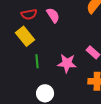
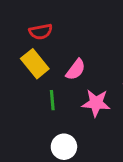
pink semicircle: (53, 15) -> (76, 70), moved, turned 70

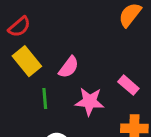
red semicircle: (41, 32) -> (19, 27), moved, turned -30

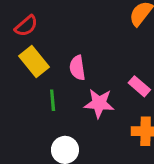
pink semicircle: (69, 67) -> (77, 68), turned 135

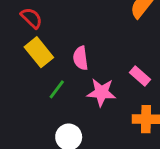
red semicircle: (26, 26) -> (31, 18), turned -95
green line: (53, 100) -> (57, 89), turned 42

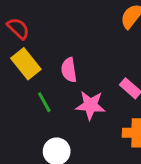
green line: (57, 89) -> (44, 102), turned -66

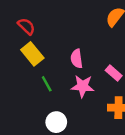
pink semicircle: (69, 70) -> (77, 59), moved

